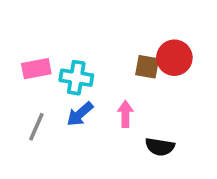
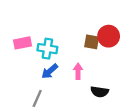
gray line: (36, 127) -> (37, 98), moved

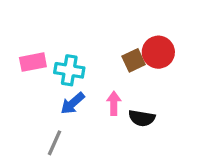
brown square: (92, 42) -> (134, 60), turned -35
black semicircle: (100, 92) -> (142, 118), moved

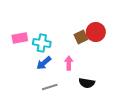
black semicircle: (142, 118) -> (87, 83), moved
gray line: (54, 143) -> (50, 87), moved, turned 49

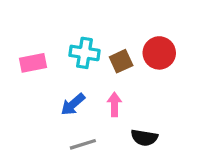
brown square: (81, 37) -> (121, 61), moved
cyan cross: (42, 43) -> (84, 53), moved

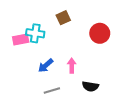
cyan cross: (84, 53) -> (35, 33), moved
brown square: (121, 61) -> (63, 18), moved

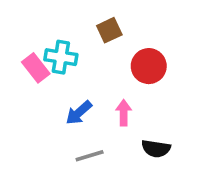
red circle: (100, 33) -> (149, 66), moved
pink rectangle: (21, 40) -> (36, 68), turned 63

